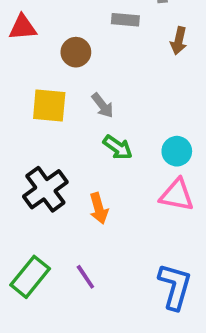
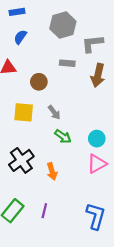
brown arrow: (179, 41) -> (98, 75), size x1.5
pink triangle: (177, 195) -> (97, 164), turned -40
purple line: (85, 277) -> (44, 211), turned 48

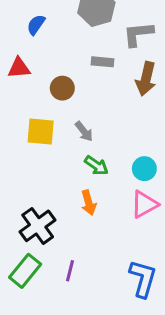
black cross: (21, 160) -> (38, 226), moved
orange arrow: (52, 171) -> (89, 203), moved

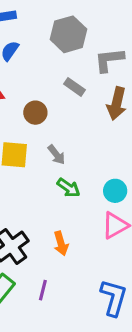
gray rectangle: (103, 62) -> (75, 87), turned 30
orange arrow: (89, 203) -> (61, 243), moved

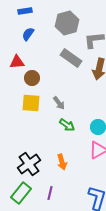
gray rectangle: (75, 87) -> (71, 58), size x1.5
brown circle: (35, 113) -> (32, 78), moved

